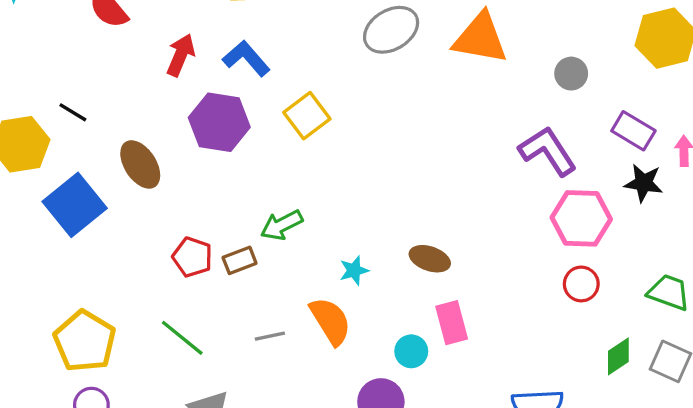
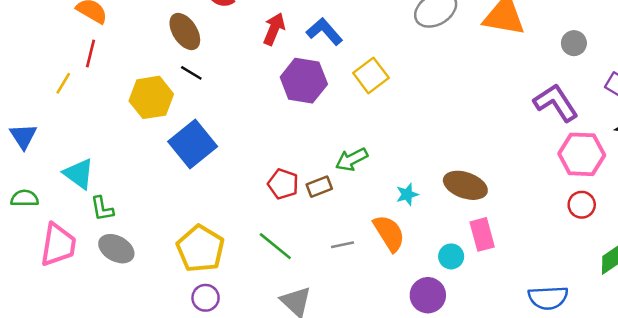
brown ellipse: (140, 164) -> (185, 32), moved
brown ellipse: (430, 259) -> (465, 185), size x1.4

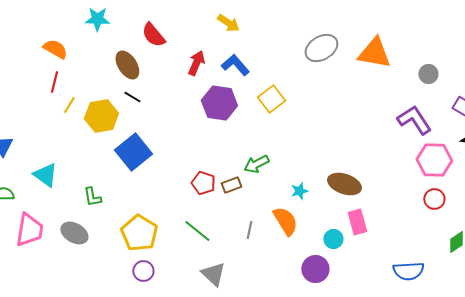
yellow line: (63, 83) -> (69, 105), moved
green L-shape: (102, 209) -> (92, 197), moved
gray line: (343, 245) -> (249, 230), turned -66

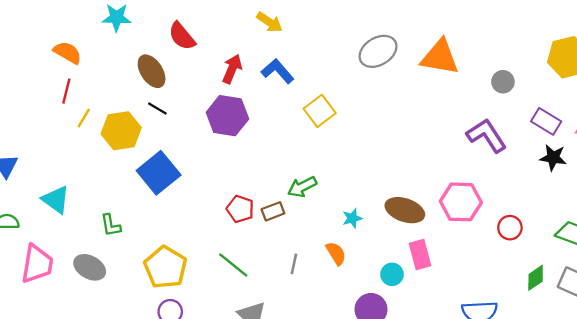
purple hexagon: (219, 103) -> (227, 116), moved
pink hexagon: (434, 160) -> (461, 202), moved
orange semicircle: (285, 221) -> (336, 253), size x0.7

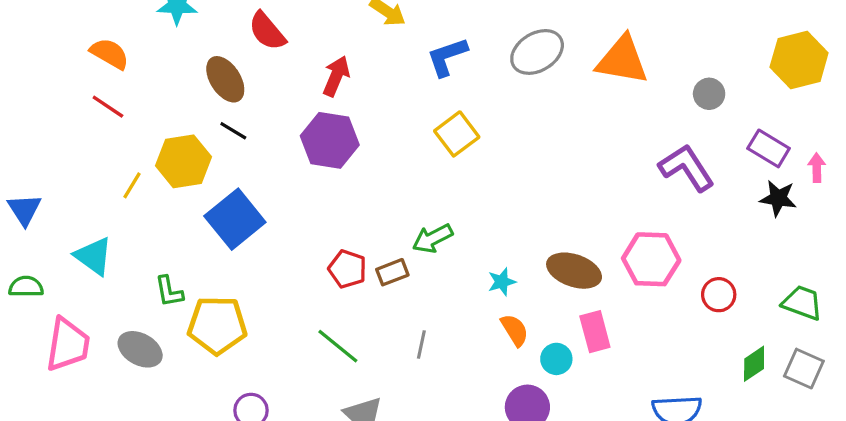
blue L-shape: (278, 71) -> (447, 57), moved, turned -68
red line: (66, 91) -> (108, 107), turned -70
yellow line: (84, 118) -> (132, 185), moved
orange semicircle: (336, 253) -> (515, 330), moved
yellow pentagon: (166, 267) -> (217, 325), moved, turned -30

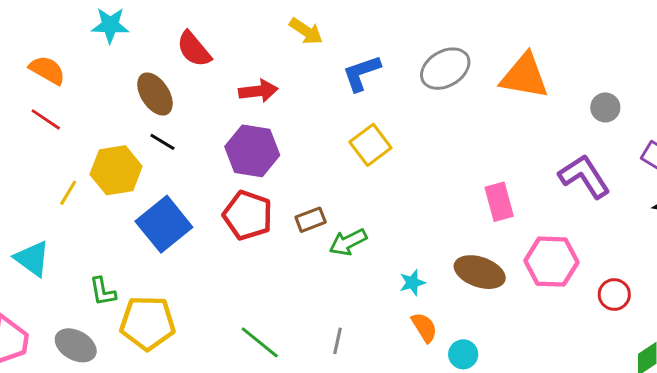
red arrow: (336, 76) -> (258, 91), turned 60
red pentagon: (347, 269) -> (248, 215), moved, size x1.4
brown rectangle: (392, 272) -> (311, 220), moved
pink rectangle: (595, 332) -> (499, 202), moved

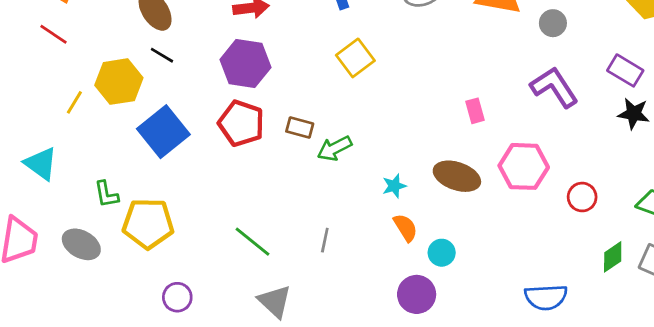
gray circle: (605, 107) -> (553, 23), moved
pink rectangle: (499, 202) -> (475, 111), size x0.7
brown rectangle: (311, 220) -> (300, 127), turned 36

